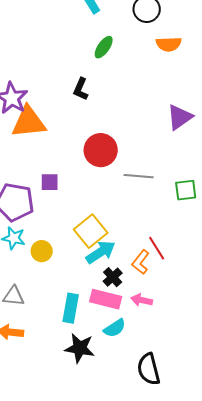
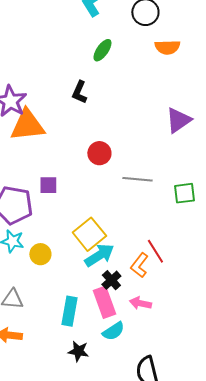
red circle: (101, 150) -> (99, 153), size x0.7
pink rectangle: (106, 299) -> (104, 302), turned 56
black star: (80, 348) -> (78, 351), size x0.7

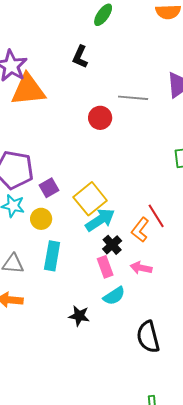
gray line: (137, 179) -> (133, 98), moved
purple square: (48, 185) -> (49, 188), moved, turned -30
pink rectangle: (104, 302) -> (105, 267), size x0.7
cyan rectangle: (69, 311) -> (52, 256), moved

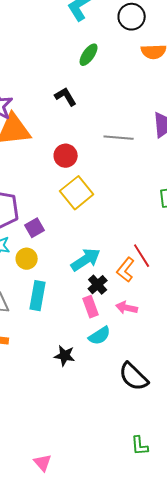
black L-shape: (80, 57) -> (66, 97), turned 125
red circle: (100, 118) -> (66, 156), moved
yellow square: (90, 199) -> (77, 193), moved
black semicircle: (148, 337) -> (134, 377), turned -32

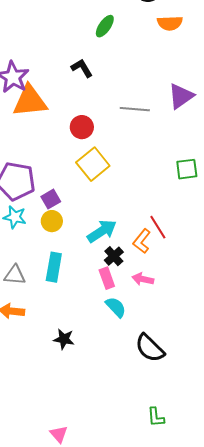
yellow circle: (27, 259) -> (52, 221), moved
cyan semicircle: (100, 336) -> (116, 307), turned -100
black star: (65, 356) -> (64, 339), moved

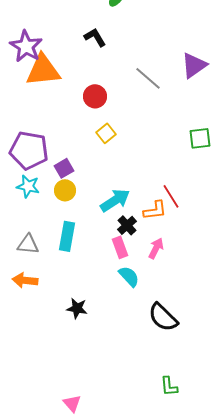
gray line: (135, 109) -> (148, 78), turned 36
yellow square: (93, 164) -> (106, 133), size x0.6
orange L-shape: (142, 241) -> (155, 210), turned -135
pink arrow: (143, 279) -> (156, 248), turned 105

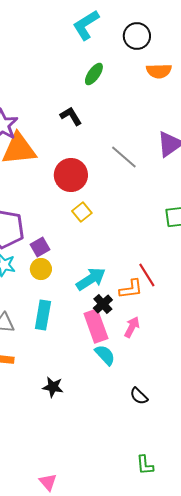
red circle: (95, 96) -> (71, 175), size x1.4
pink rectangle: (120, 247) -> (96, 326), size x1.5
black semicircle: (163, 317) -> (139, 396), size x0.6

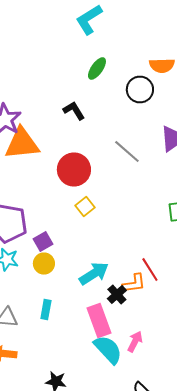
black circle: (137, 36) -> (140, 90), moved
black cross: (103, 304) -> (117, 294), moved
cyan rectangle: (43, 315) -> (46, 310), size x0.7
pink arrow: (132, 327) -> (135, 342), moved
cyan semicircle: (105, 355) -> (108, 350), size x1.4

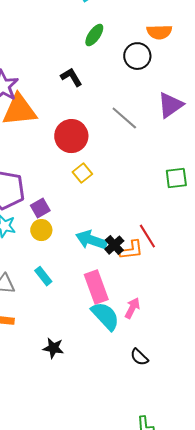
cyan arrow: (94, 274) -> (91, 240), turned -128
black cross: (117, 294) -> (114, 245), moved
cyan rectangle: (46, 310) -> (43, 276), turned -48

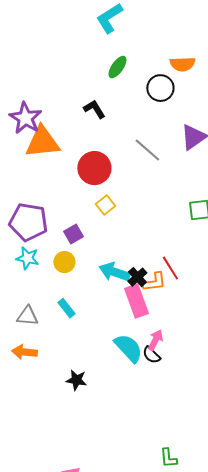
purple square: (40, 208) -> (73, 234), moved
pink rectangle: (96, 287) -> (136, 301), moved
black semicircle: (139, 357) -> (151, 355), moved

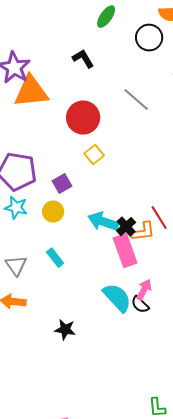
gray triangle: (27, 316) -> (16, 266), turned 50

